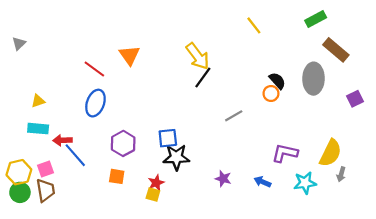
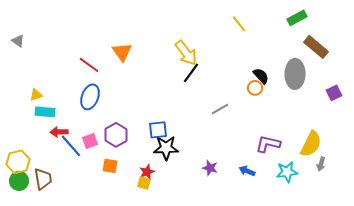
gray triangle: (19, 43) -> (18, 41), turned -40
cyan rectangle: (38, 129) -> (45, 112), moved
pink square: (45, 169) -> (90, 141), moved

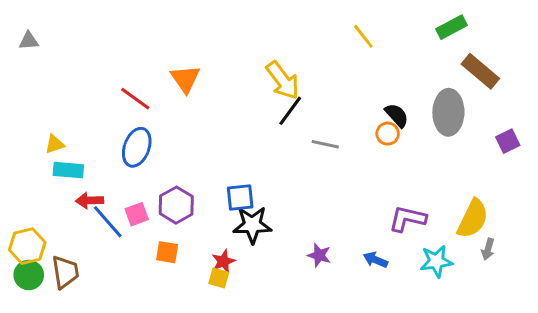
gray triangle: (18, 41) -> (29, 41), moved, turned -40
gray line: (220, 109) -> (325, 144), moved, turned 42

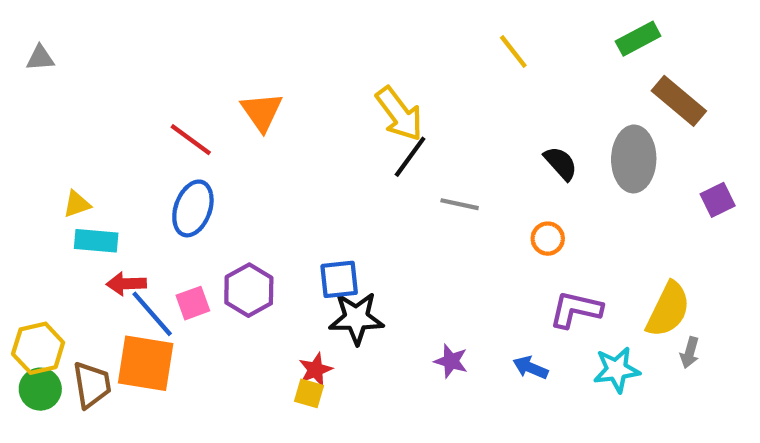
orange circle: (388, 134) -> (548, 239), moved
orange square: (167, 252) -> (146, 363), moved, size x1.8

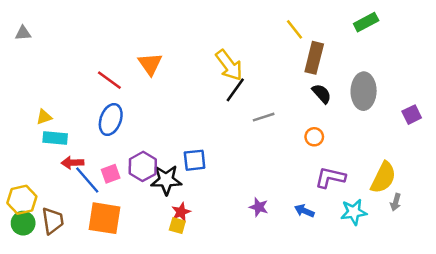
brown rectangle: (679, 101) -> (314, 58), moved, turned 64
gray line: (460, 204) -> (264, 117), turned -30
black star: (356, 318) -> (166, 180), moved
orange square: (146, 363) -> (105, 218), moved

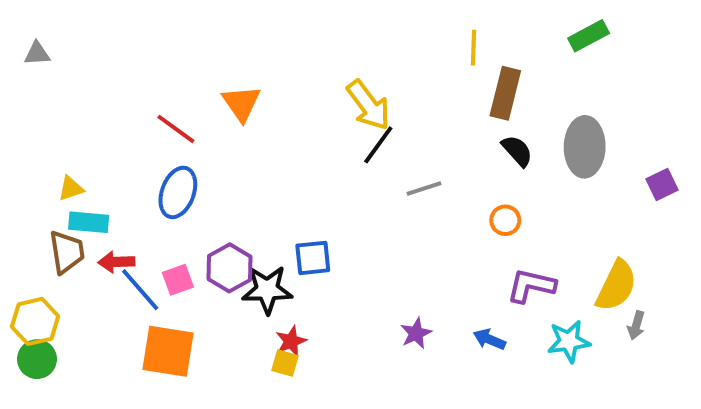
yellow line: (294, 29) -> (474, 48), turned 40
purple star: (259, 207) -> (416, 333), turned 30
brown trapezoid: (53, 221) -> (67, 252), moved

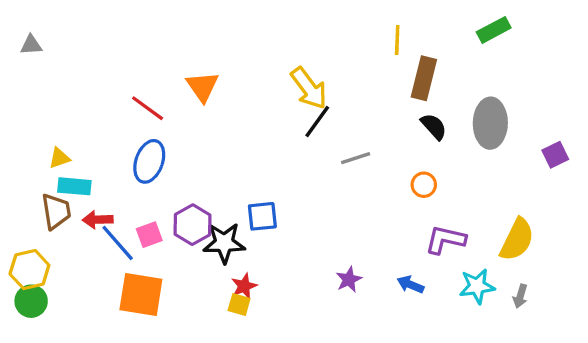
gray arrow: (636, 325) -> (520, 296), moved

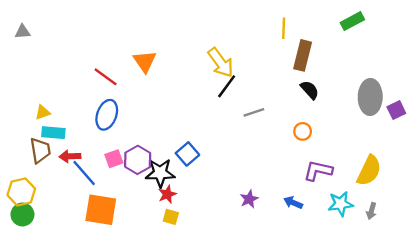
gray ellipse: (490, 123) -> (370, 97), moved
blue square: (262, 216) -> (187, 154), turned -35
pink square: (149, 235) -> (114, 159), moved
red star: (244, 286) -> (167, 194), moved

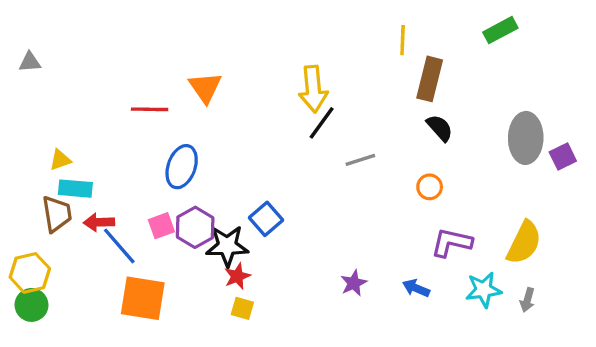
gray triangle: (22, 32) -> (30, 62), moved
yellow arrow: (221, 63) -> (313, 89), turned 32
red line: (106, 77) -> (150, 109), turned -35
blue ellipse: (107, 115) -> (182, 167), moved

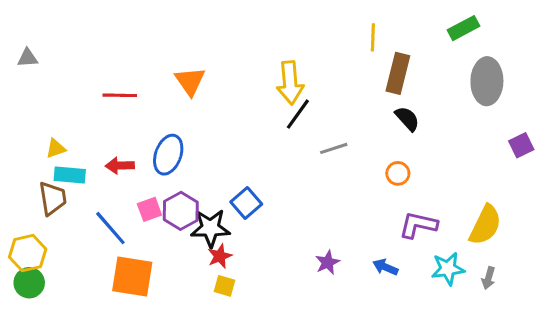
red line: (150, 109) -> (120, 95), moved
gray ellipse: (526, 138) -> (487, 81), moved
red arrow: (99, 222) -> (120, 166), moved

